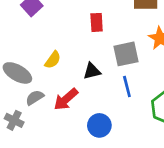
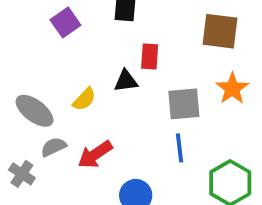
black triangle: (92, 71) -> (126, 81), moved

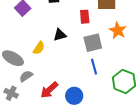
red rectangle: (150, 57) -> (85, 17), moved
red arrow: (95, 155) -> (49, 90), moved

